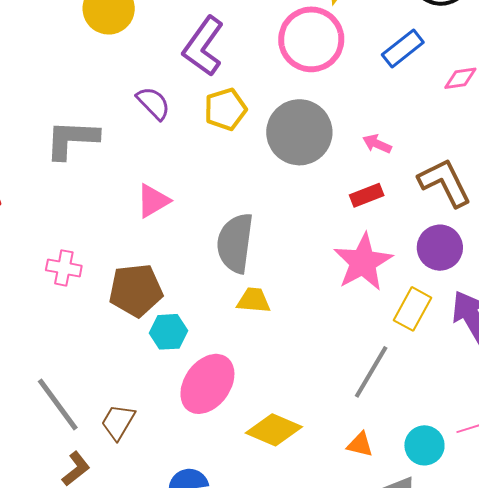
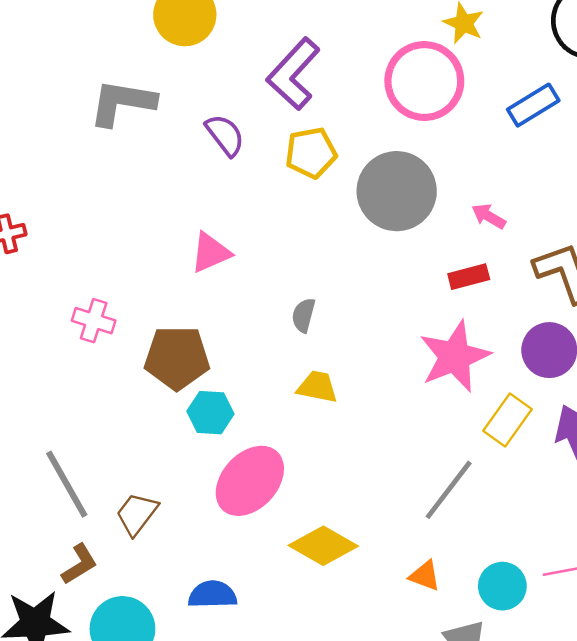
gray L-shape: (72, 139) -> (122, 103), moved
gray semicircle: (235, 243) -> (303, 315), size x0.5

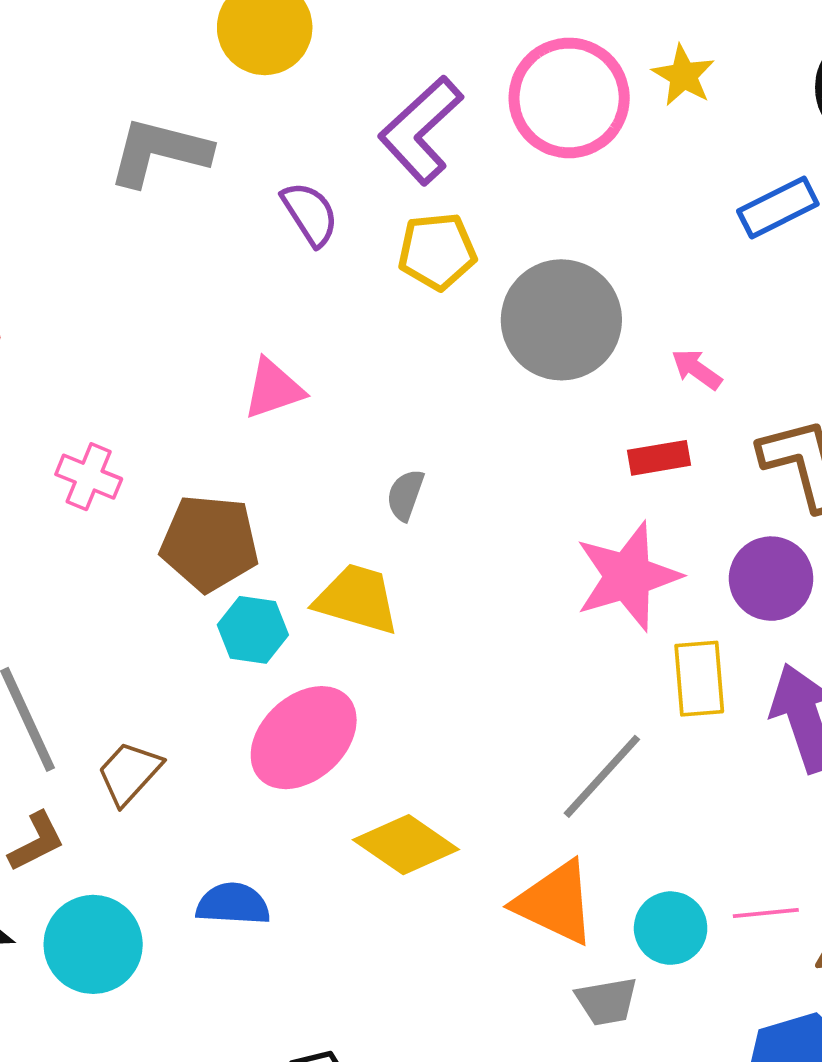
pink circle: (424, 81) -> (569, 98), moved
yellow trapezoid: (317, 387) -> (357, 599), moved, size x1.4
yellow rectangle: (507, 420) -> (699, 679), turned -45
orange triangle: (425, 576) -> (555, 903), size x1.8

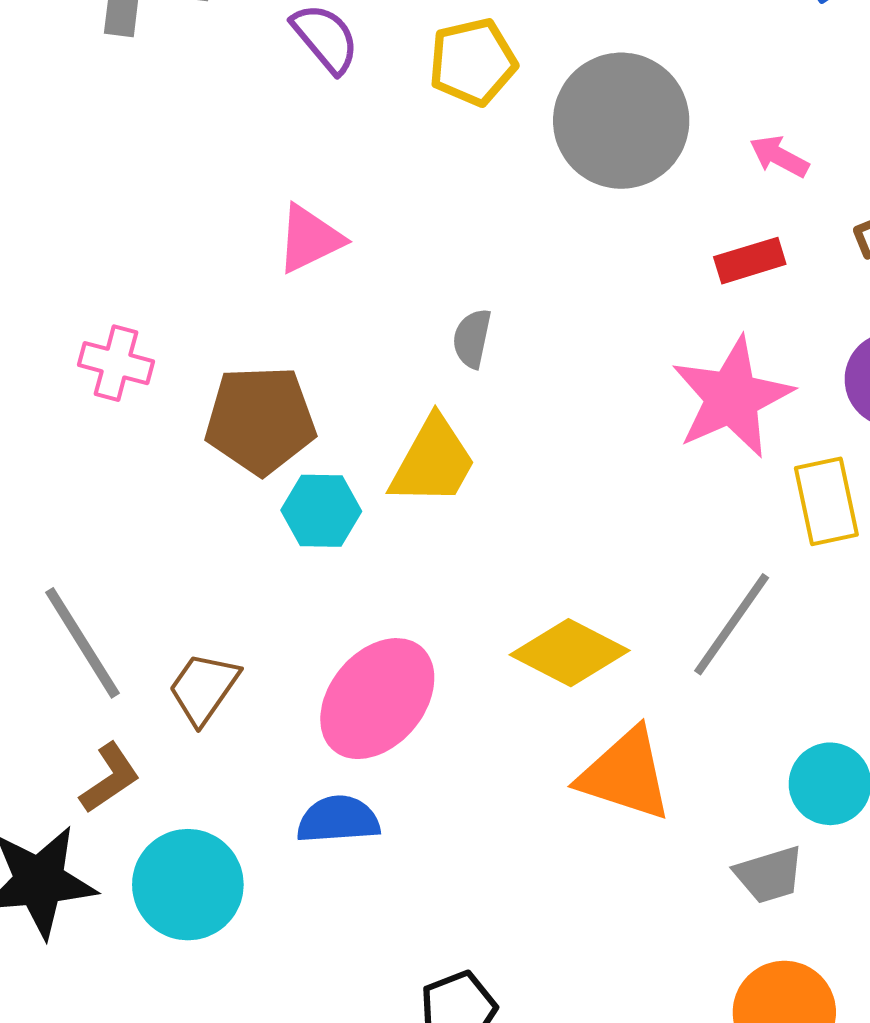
yellow trapezoid: (357, 599) -> (433, 461), turned 110
pink ellipse: (304, 738) -> (377, 699), moved
yellow diamond: (406, 845) -> (570, 653), moved
orange triangle: (555, 903) -> (625, 774), moved

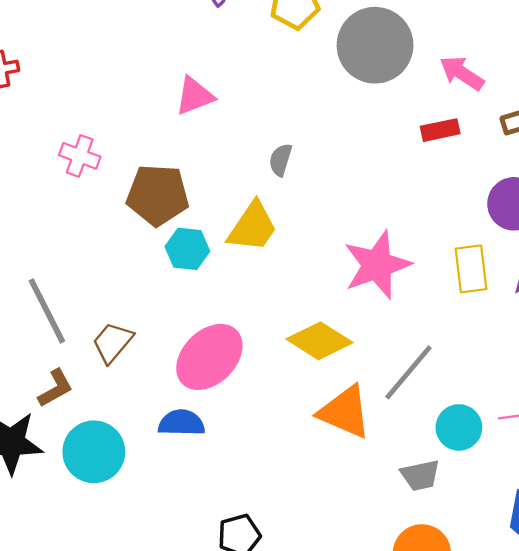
pink arrow: (779, 156) -> (462, 73), size x1.4
pink star: (732, 397) -> (377, 265), moved
gray line: (732, 624) -> (408, 372), moved

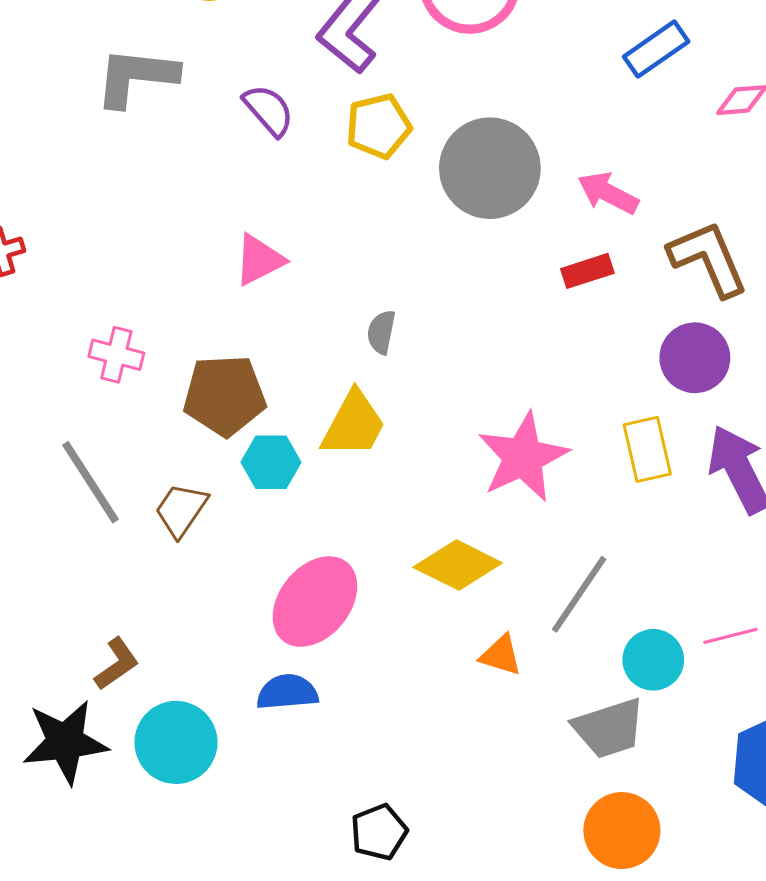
gray line: (47, 311) -> (91, 482), moved
brown trapezoid: (113, 342) -> (181, 510), moved
orange triangle: (345, 412) -> (501, 655), size x0.6
gray trapezoid: (420, 475) -> (609, 728), size x1.4

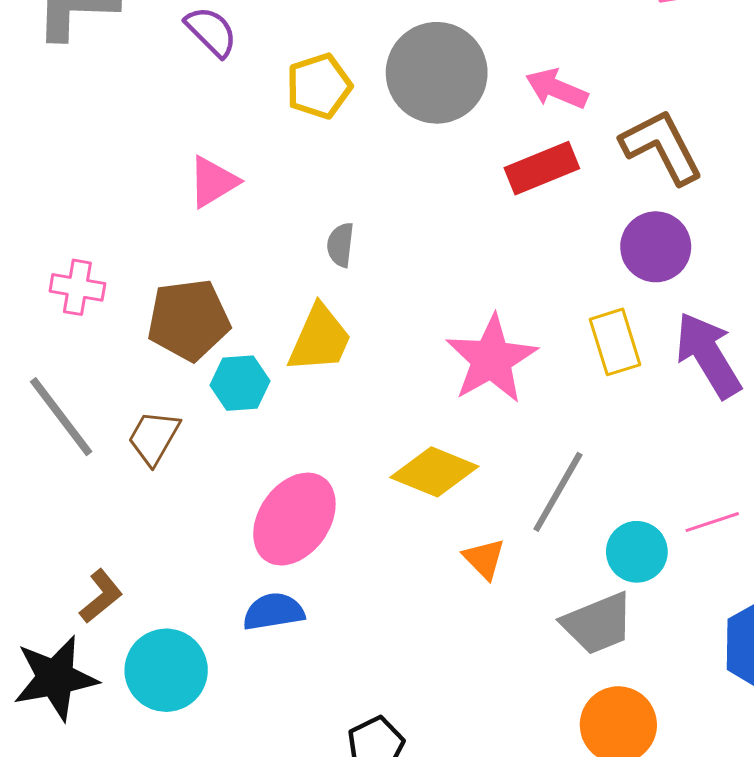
yellow pentagon: (379, 126) -> (319, 86), moved
red rectangle: (587, 271) -> (542, 168), size x1.4
orange triangle: (501, 655) -> (484, 559), turned 33

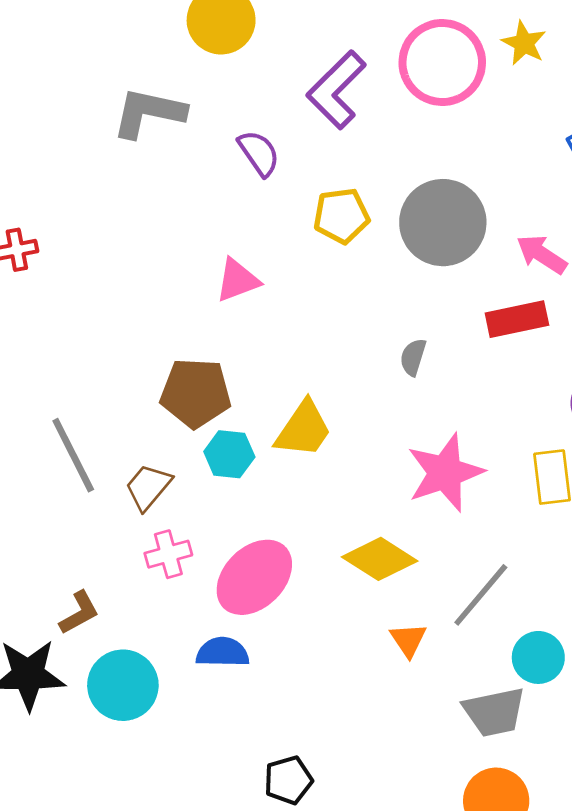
gray semicircle: (340, 245) -> (413, 357), moved
pink cross: (77, 287) -> (168, 554), moved, turned -36

